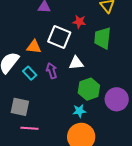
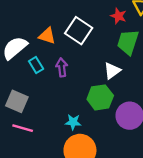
red star: (79, 22) -> (118, 16), moved
white triangle: (76, 63) -> (112, 71), moved, turned -42
cyan star: (79, 111) -> (73, 122), moved

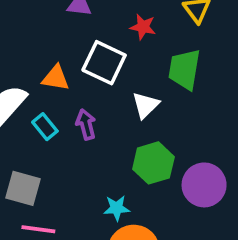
red star: (118, 16) -> (143, 27), moved
white triangle: (112, 71) -> (146, 105), moved

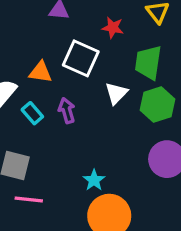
green hexagon: (153, 163) -> (157, 105), moved
cyan star: (117, 208) -> (94, 180), turned -30

